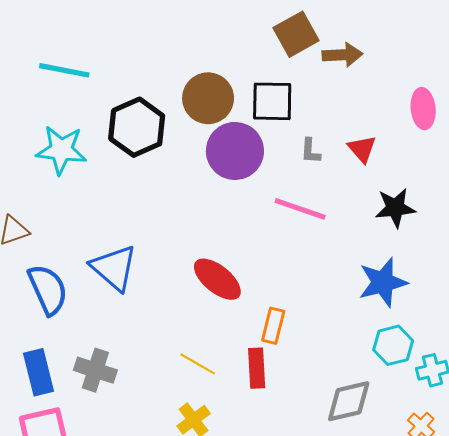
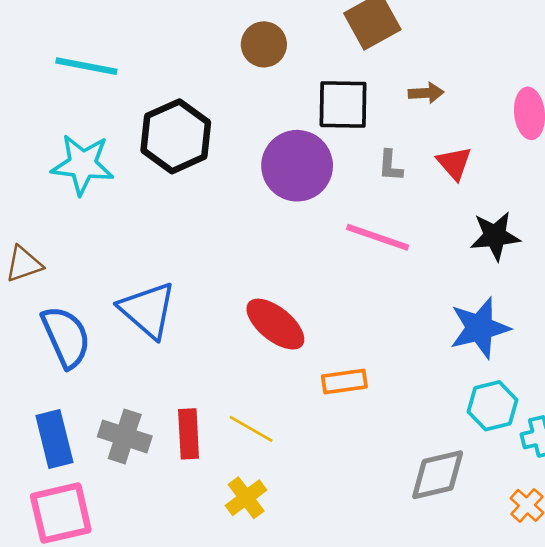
brown arrow: (342, 55) -> (426, 93), moved, size x0.7
brown circle: (208, 98) -> (264, 44), moved, size x0.7
orange rectangle: (273, 326) -> (344, 382), turned 68
red rectangle: (257, 368) -> (189, 434), moved

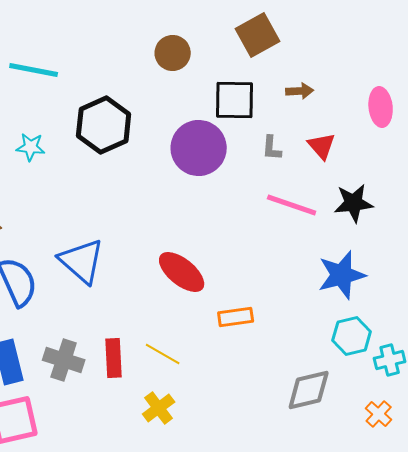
cyan star: (83, 164) -> (31, 147), size x0.6
pink line: (378, 237) -> (292, 205), moved

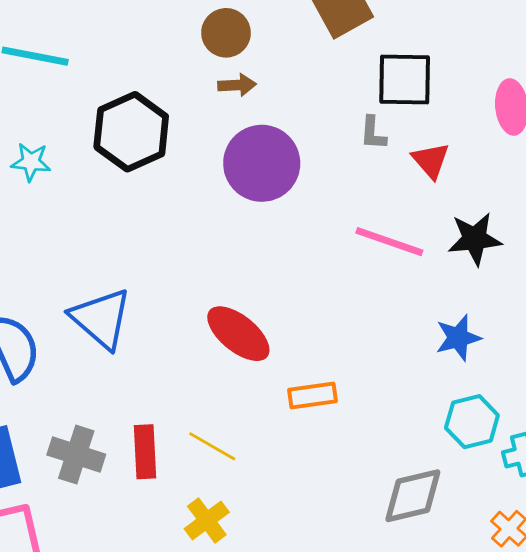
brown arrow: (300, 91) -> (237, 85), moved
black square: (235, 100) -> (405, 80), moved
gray L-shape: (272, 148) -> (373, 133), moved
blue star: (342, 275) -> (458, 338), size x0.7

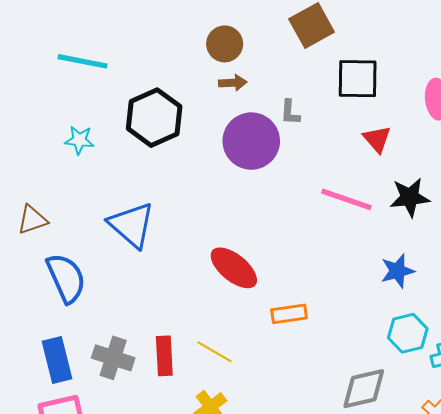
gray L-shape: (373, 133) -> (290, 112), moved
blue triangle: (101, 319) -> (132, 225), moved

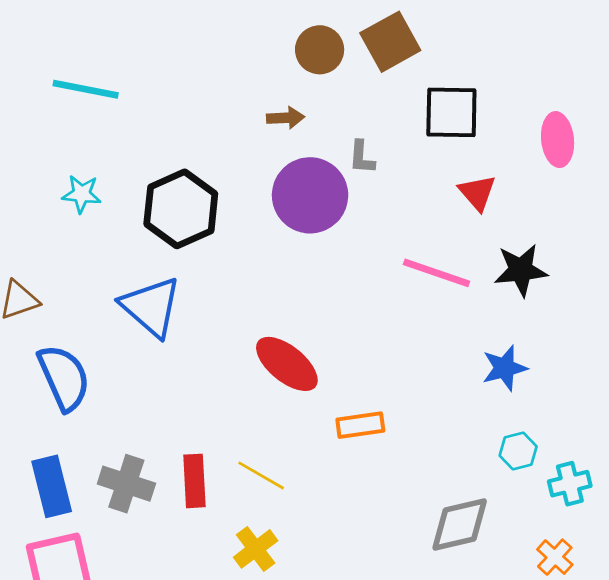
brown circle: (225, 44) -> (320, 50), moved
black hexagon: (154, 118) -> (181, 209), moved
cyan hexagon: (408, 333) -> (518, 451), size x0.7

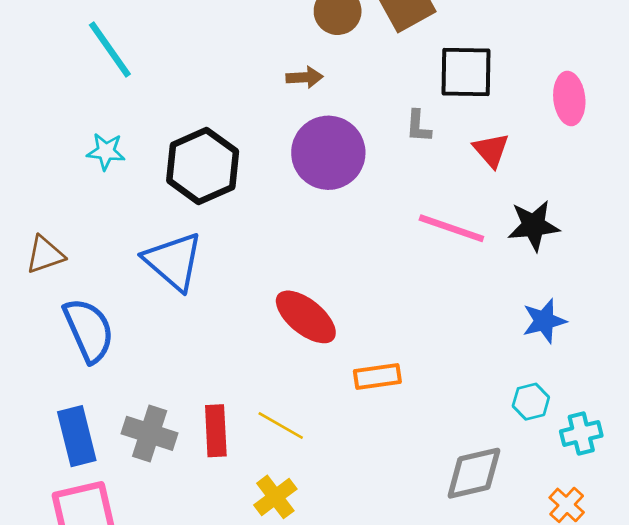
cyan line: (86, 89) -> (110, 49), turned 44
gray L-shape: (362, 157) -> (418, 126), moved
blue star: (505, 368) -> (544, 321), moved

